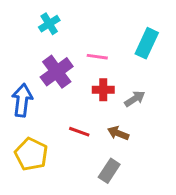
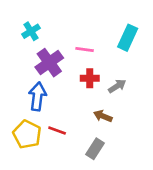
cyan cross: (49, 24) -> (31, 31), moved
blue arrow: (22, 100) -> (38, 97), moved
red line: (79, 132) -> (57, 130), moved

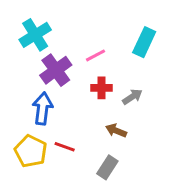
cyan cross: (31, 31) -> (35, 35), size x1.5
pink line: (85, 49) -> (96, 55), turned -36

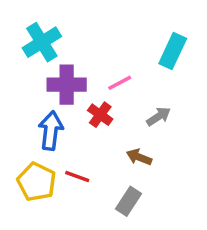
pink line: (96, 55) -> (120, 83), moved
purple cross: (56, 70) -> (67, 85), turned 36
red cross: (101, 88) -> (100, 115), moved, turned 36

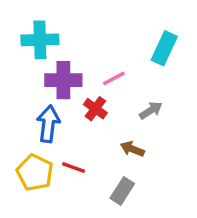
cyan cross: (42, 42) -> (40, 40), turned 30

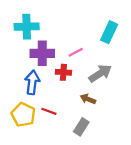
red cross: (95, 109) -> (63, 72), turned -32
gray arrow: (151, 110) -> (100, 73), size x1.5

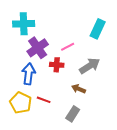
purple cross: (42, 53) -> (38, 48), turned -35

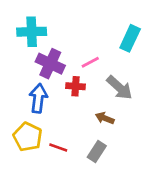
purple cross: (38, 48) -> (50, 64), turned -30
gray arrow: (90, 66) -> (119, 88), turned 75
red line: (44, 100) -> (58, 147), moved

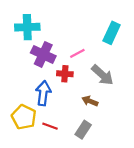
blue arrow: (38, 98) -> (43, 93), moved

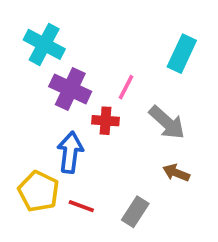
cyan cross: (27, 27) -> (44, 44), turned 30
pink line: (77, 53) -> (126, 87), turned -35
brown arrow: (90, 101) -> (176, 173), moved

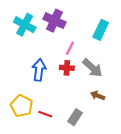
purple cross: (70, 89) -> (54, 21), moved
red cross: (106, 121) -> (67, 68), moved
blue arrow: (70, 152) -> (39, 70), moved

